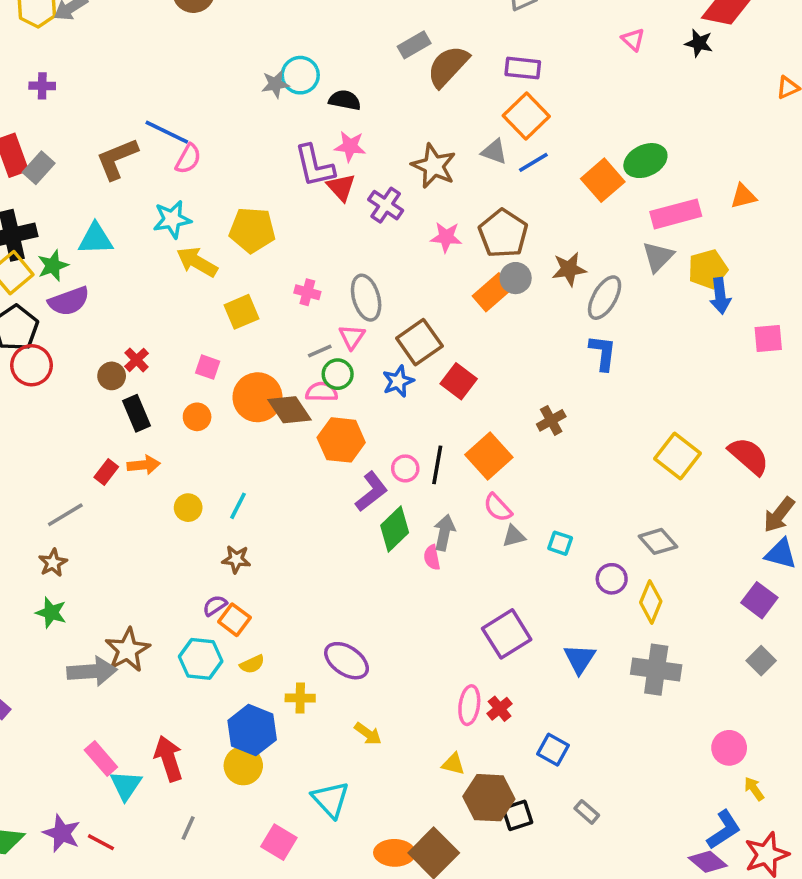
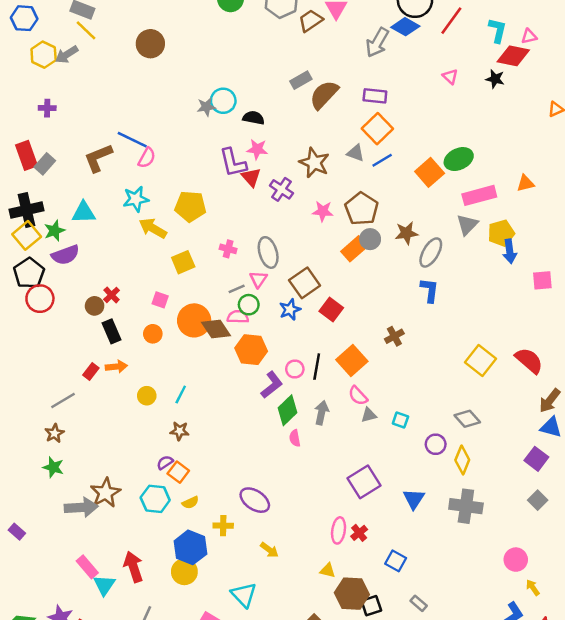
pink semicircle: (432, 557) -> (295, 438), moved

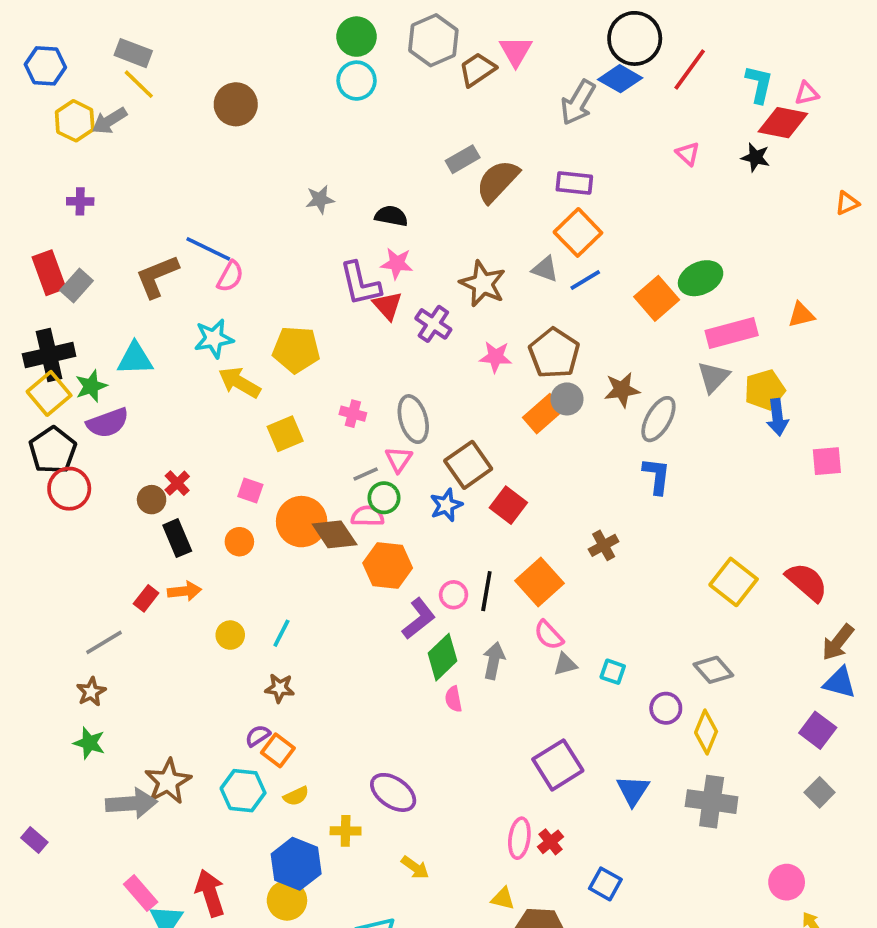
cyan circle: (223, 101) -> (357, 81), moved

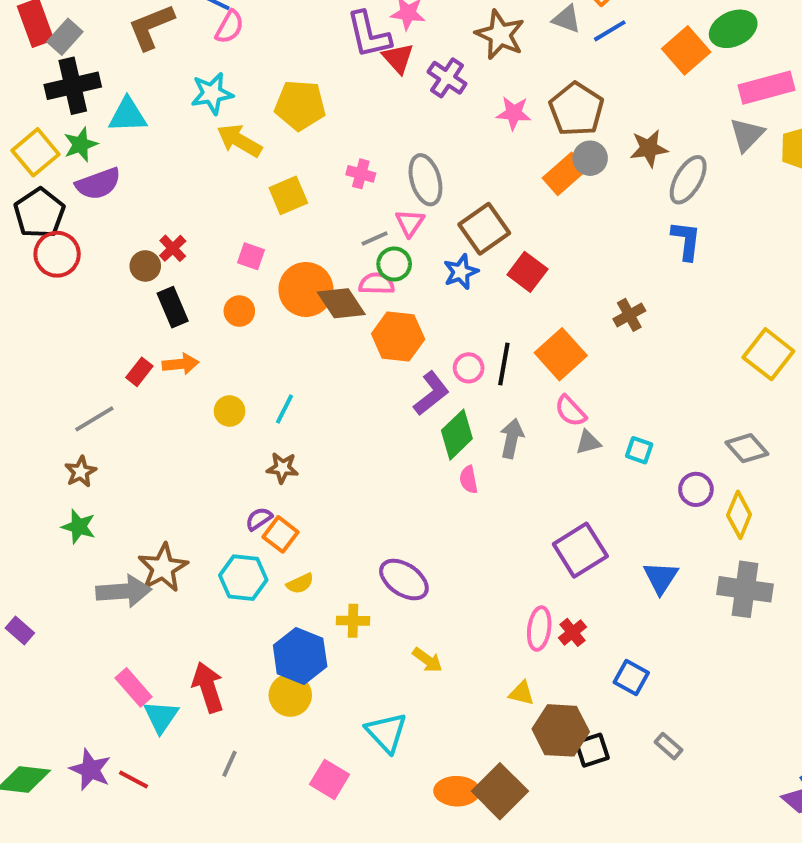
black cross: (49, 355) -> (73, 86), moved

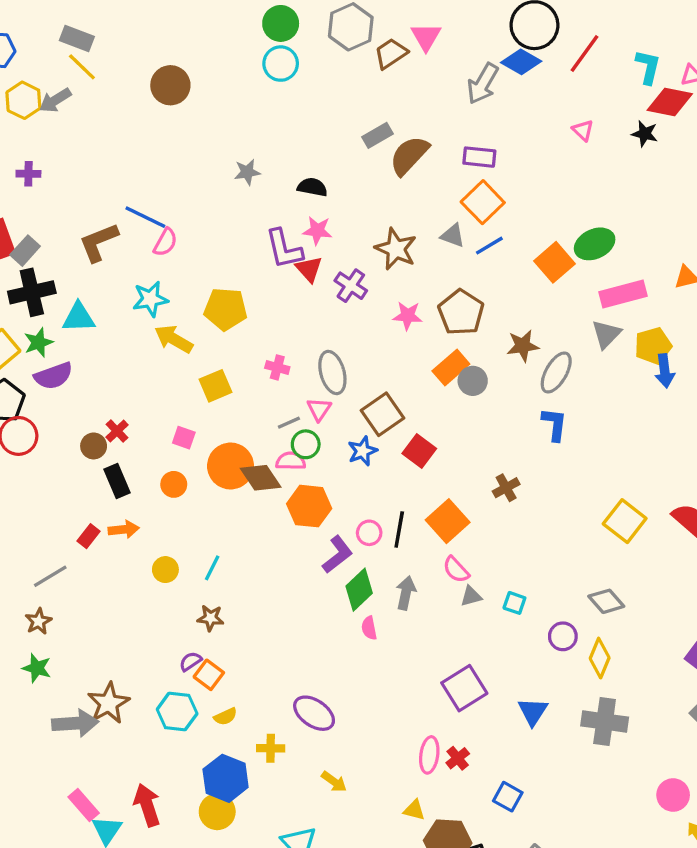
gray circle: (590, 158) -> (473, 381), moved

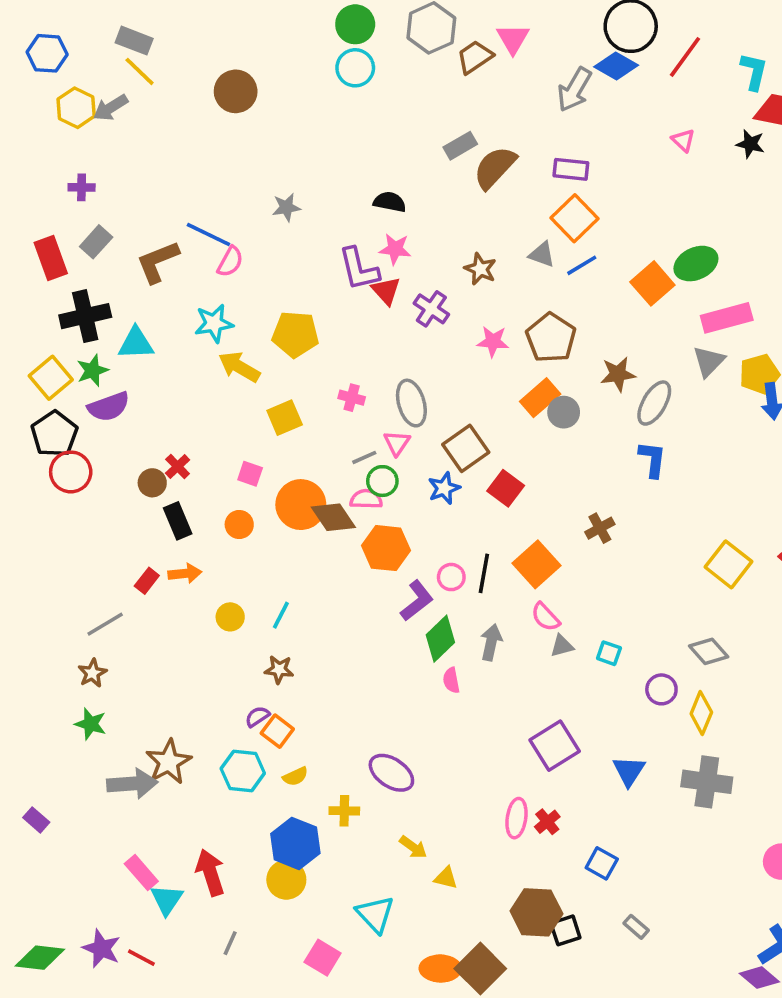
gray star: (247, 172) -> (286, 207), moved
brown star: (396, 249) -> (480, 269), size x0.7
gray rectangle: (25, 251) -> (96, 242), moved
yellow triangle: (414, 810) -> (446, 878), moved

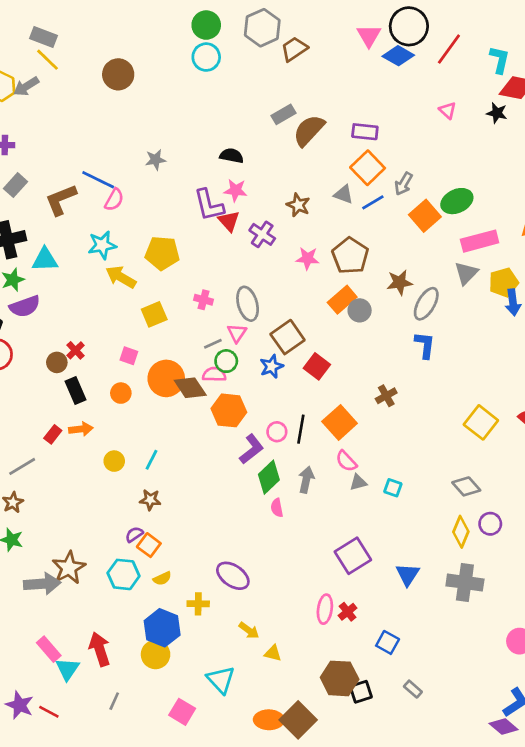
pink triangle: (513, 39) -> (369, 36), moved
gray arrow: (574, 90) -> (404, 184), moved, size x0.7
purple circle: (661, 689) -> (490, 524), moved

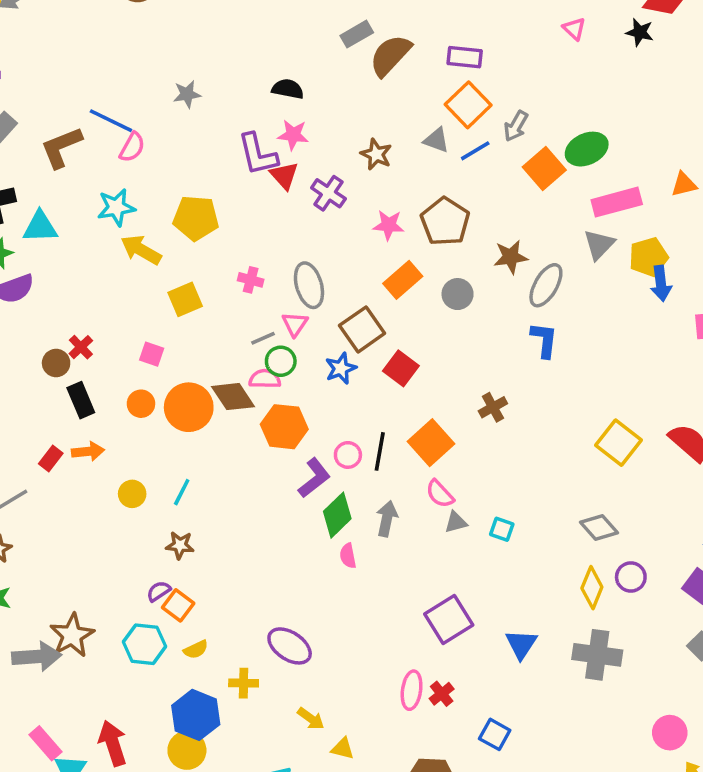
orange rectangle: (342, 300) -> (403, 280), moved
orange circle: (166, 378) -> (189, 407), moved

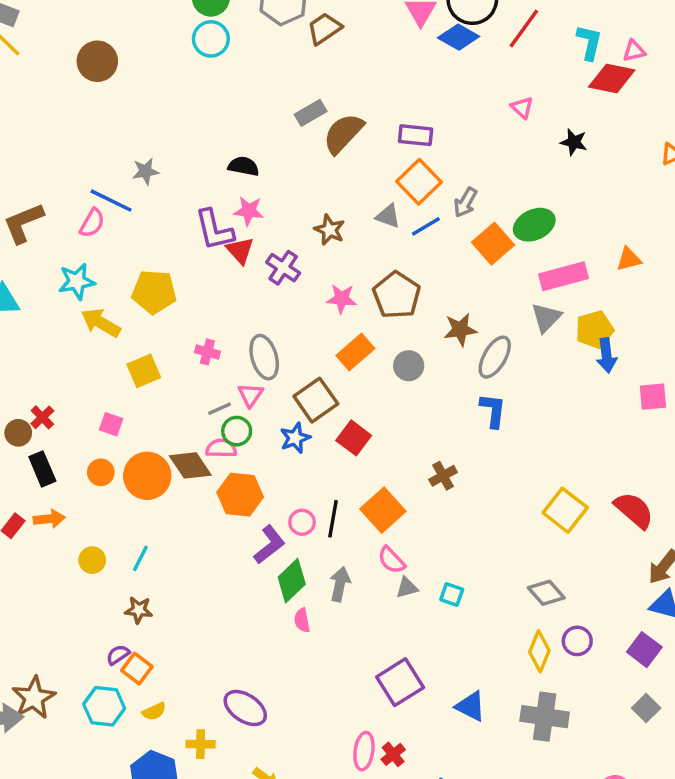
black star: (640, 32) -> (574, 142), moved
blue line: (111, 121) -> (111, 201), moved
blue triangle: (521, 644) -> (471, 706), turned -36

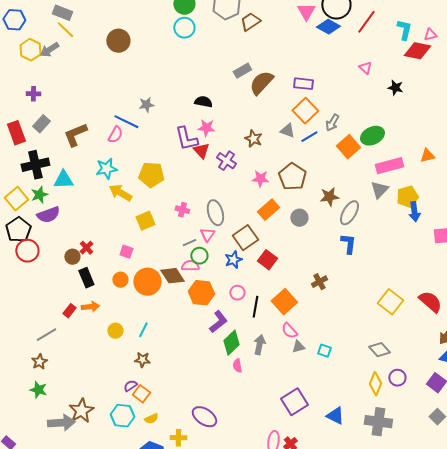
pink circle: (302, 522) -> (237, 293), moved

